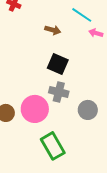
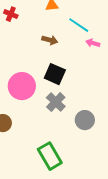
gray cross: (59, 92) -> (56, 102), turned 30
pink circle: (35, 109) -> (22, 86), moved

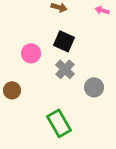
pink circle: (22, 86) -> (31, 53), size x0.7

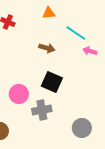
gray cross: (65, 69) -> (42, 110), moved, turned 36

